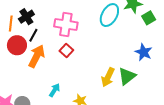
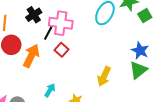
black cross: (26, 17) -> (34, 15), moved
black line: (33, 35) -> (48, 33), moved
green triangle: (127, 76) -> (138, 70), moved

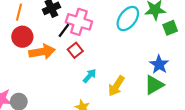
orange arrow: (31, 56) -> (42, 52), turned 45
cyan arrow: (50, 90) -> (90, 76), moved

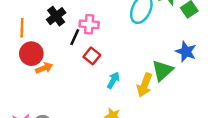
pink cross: (79, 22) -> (89, 24), size x0.7
orange arrow: (42, 52) -> (44, 68), moved, size x0.6
green triangle: (154, 85) -> (162, 70), moved

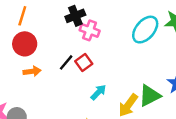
black cross: (56, 16) -> (75, 16), moved
black line: (75, 37) -> (66, 62), moved
orange arrow: (44, 68) -> (32, 71), moved

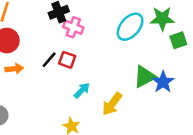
red square: (84, 62) -> (67, 60), turned -35
green triangle: (150, 96) -> (145, 77), moved

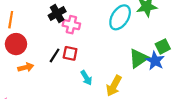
green square: (178, 40) -> (163, 46), moved
cyan arrow: (82, 90) -> (86, 78), turned 112

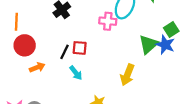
pink cross: (71, 25) -> (108, 21), moved
cyan arrow: (86, 78) -> (76, 73), moved

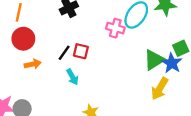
yellow arrow: (127, 75) -> (160, 89), moved

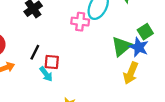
red square: (81, 51) -> (52, 62), moved

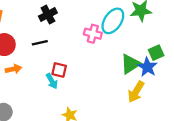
black line: (35, 52) -> (40, 43), moved, turned 42

